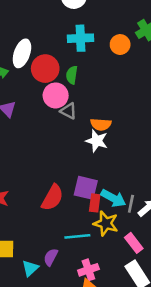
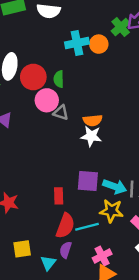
cyan cross: (80, 38) -> (77, 43), moved
red semicircle: (52, 198) -> (65, 226), moved
red rectangle: (95, 203) -> (59, 196), moved

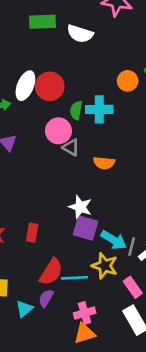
cyan cross: (77, 43) -> (99, 109), moved
red circle: (33, 77) -> (50, 86), moved
white star: (91, 136) -> (80, 207), moved
red rectangle: (59, 196) -> (32, 233), moved

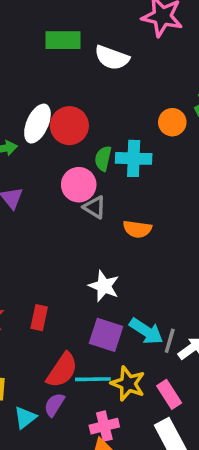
purple square: (86, 228) -> (106, 335), moved
yellow star: (105, 266) -> (128, 384), moved

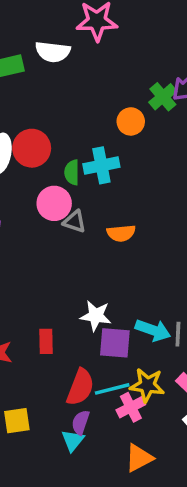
white semicircle: (112, 58) -> (53, 52), moved
white star: (104, 286) -> (96, 316), moved
cyan triangle: (25, 417) -> (73, 441), moved
pink cross: (104, 426) -> (131, 407), moved

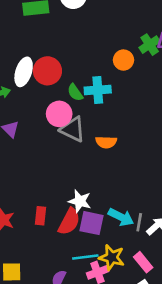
green semicircle: (72, 172) -> (75, 92), turned -42
gray triangle: (75, 222) -> (73, 129), size x1.5
red semicircle: (80, 387) -> (69, 222), moved

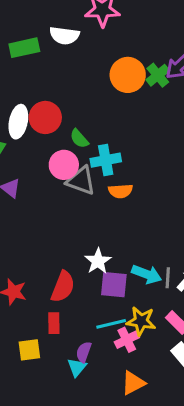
orange circle: (123, 60) -> (128, 75), moved, size x1.5
cyan cross: (98, 90) -> (106, 160), moved
white star: (80, 201) -> (98, 261), turned 30
red rectangle: (40, 216) -> (54, 323), moved
red semicircle: (69, 222) -> (63, 287), moved

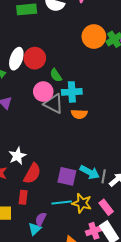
white star: (98, 261) -> (17, 156), moved
pink cross: (127, 340) -> (94, 231), moved

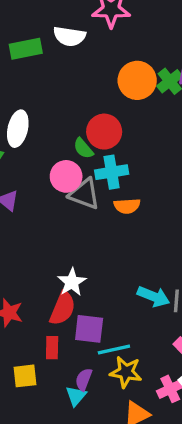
red circle: (35, 58) -> (104, 132), moved
white star: (17, 156) -> (72, 282), moved
purple square: (67, 176) -> (89, 329), moved
yellow star: (82, 203) -> (126, 372), moved

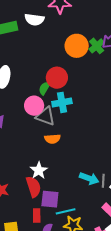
green semicircle: (83, 148) -> (44, 88), turned 72
orange semicircle: (127, 206) -> (52, 139), moved
red semicircle: (63, 308) -> (33, 187), turned -40
red rectangle: (52, 348) -> (37, 216), moved

